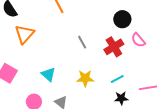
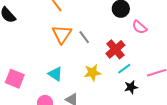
orange triangle: (24, 34) -> (62, 34), moved
red cross: (114, 47) -> (115, 49), moved

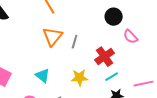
gray line: (84, 37) -> (75, 42), turned 48

